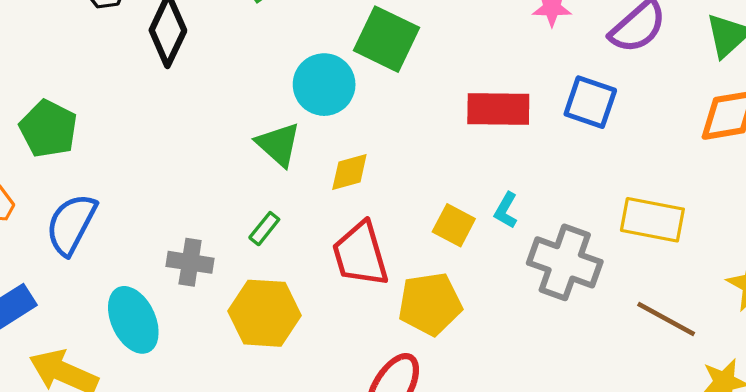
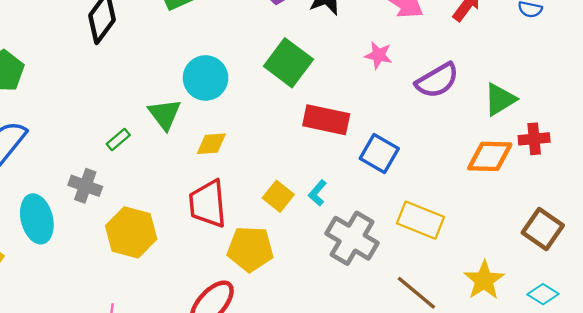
green square: (386, 39) -> (288, 63), moved
blue square: (590, 102) -> (379, 154), moved
green rectangle: (264, 229) -> (118, 140), moved

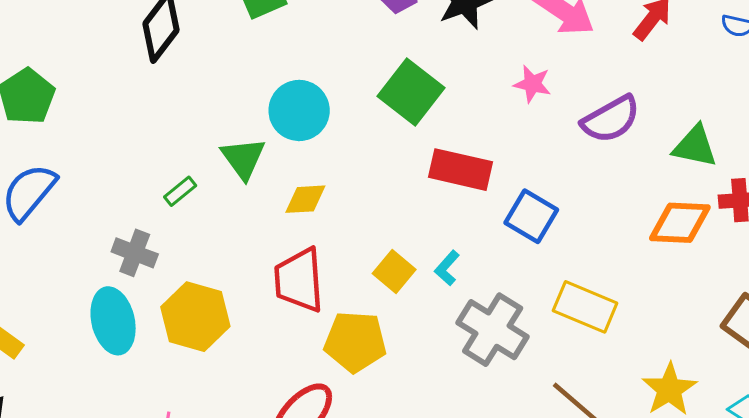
green triangle: (500, 99) -> (695, 146), turned 42
cyan ellipse: (37, 219) -> (113, 321), moved

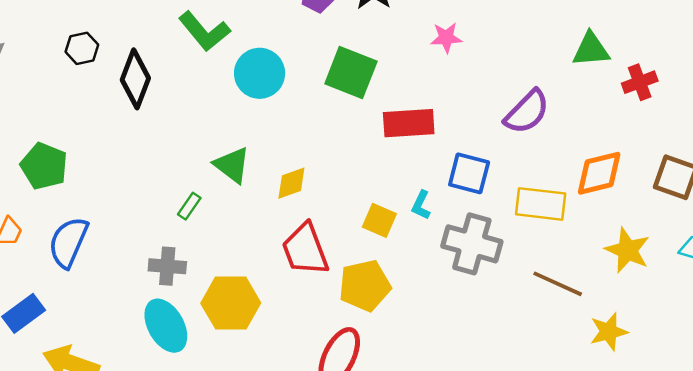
cyan circle: (299, 110) -> (260, 73), moved
purple semicircle: (611, 119) -> (527, 112), moved
blue square: (531, 216) -> (469, 173), moved
orange diamond: (680, 223) -> (599, 173), moved

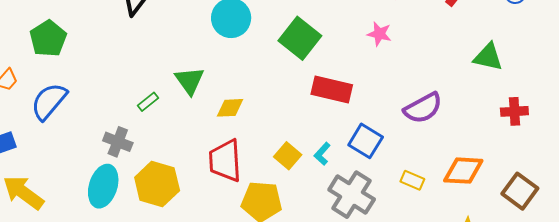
green triangle: (591, 50) -> (488, 57), moved
yellow rectangle: (541, 204) -> (412, 180), size x0.6
cyan ellipse: (166, 326) -> (103, 186), turned 30

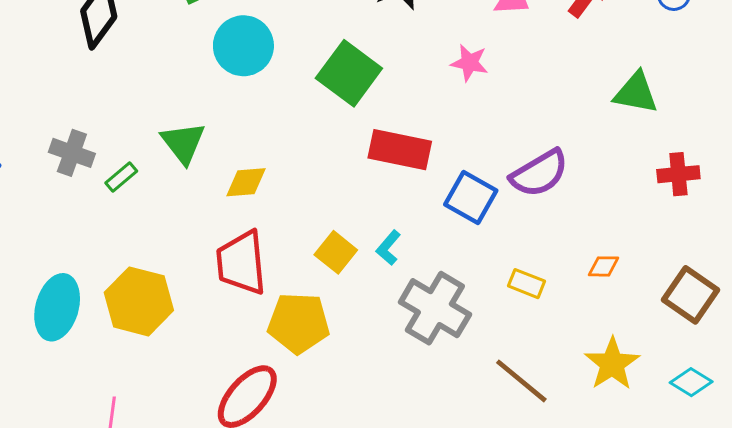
blue square: (366, 141) -> (471, 198), moved
gray cross: (118, 142) -> (72, 153), moved
orange diamond: (463, 171) -> (603, 266), size x0.5

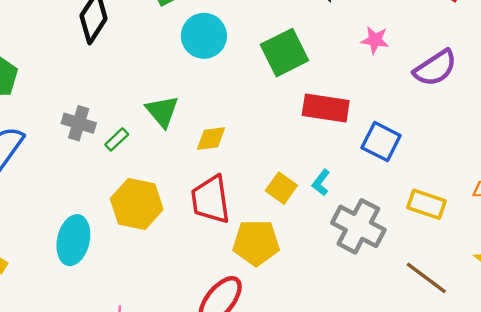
green square: (349, 73) -> (284, 53), turned 30
purple semicircle: (539, 173) -> (435, 68), moved
yellow rectangle: (527, 284) -> (426, 204), size x1.4
yellow hexagon: (139, 301) -> (137, 204), moved

